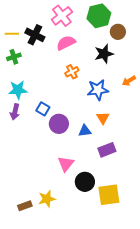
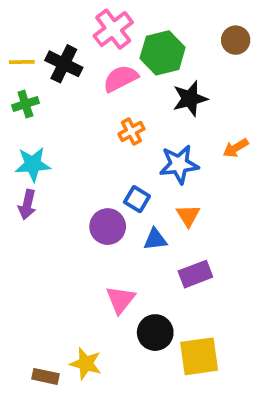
green hexagon: (99, 16) -> (163, 53), moved
brown circle: (118, 32) -> (236, 40), moved
blue square: (43, 109) -> (137, 199), moved
yellow star: (47, 199) -> (86, 364), turned 30
brown rectangle: (25, 206) -> (46, 376), turned 32

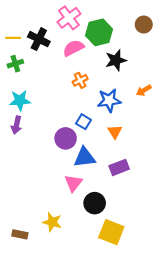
blue triangle: (155, 239) -> (85, 157), moved, size x1.5
yellow square: (199, 356) -> (111, 232), moved, turned 30
brown rectangle: (46, 376) -> (20, 234), moved

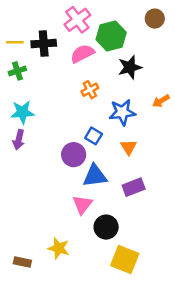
brown circle: (144, 25) -> (155, 19), moved
black cross: (39, 39) -> (44, 44), turned -30

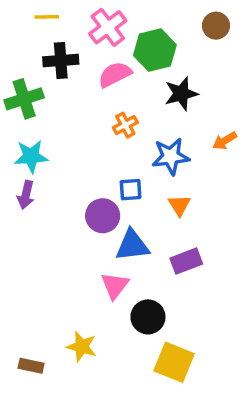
yellow line: (15, 42) -> (47, 17), moved
green cross: (17, 71) -> (24, 99), size x1.5
blue square: (94, 136) -> (131, 190), turned -35

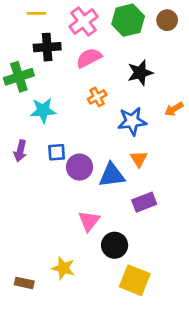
green hexagon: (155, 50) -> (128, 20), moved
cyan star: (31, 156) -> (43, 110), moved
blue square: (131, 190) -> (57, 152), moved
blue triangle: (132, 245) -> (112, 175), moved

